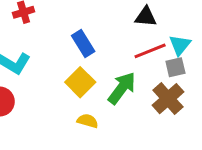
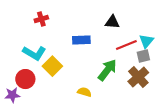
black triangle: (146, 17) -> (112, 22), moved
blue rectangle: (83, 43) -> (81, 40), turned -60
yellow square: (80, 82) -> (52, 66), moved

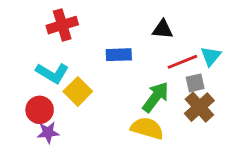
red cross: (41, 19) -> (62, 25), size x1.5
gray square: (143, 56) -> (195, 83), moved
yellow semicircle: (84, 92) -> (147, 128), moved, size x1.6
purple star: (12, 95) -> (48, 132), moved

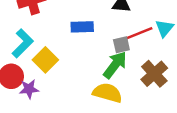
cyan L-shape: (52, 73) -> (23, 43), turned -76
gray square: (195, 83) -> (121, 45), moved
purple star: (48, 132) -> (29, 89), moved

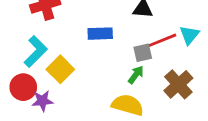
green arrow: (115, 65) -> (136, 75), size x0.6

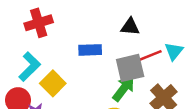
gray square: (143, 53) -> (130, 68), size x1.6
green arrow: (136, 75) -> (124, 89), size x1.5

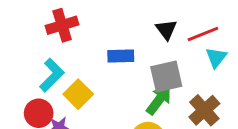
black triangle: (130, 27) -> (166, 30), turned 48
red line: (148, 56) -> (203, 34), moved

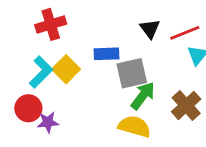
gray square: (166, 77) -> (132, 73), moved
yellow square: (78, 94) -> (66, 69), moved

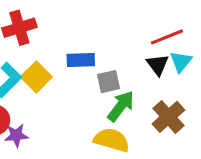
black triangle: (150, 29) -> (158, 65), moved
gray square: (132, 73) -> (109, 82), size x0.7

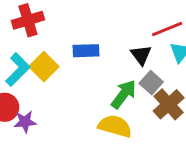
black triangle: (158, 65) -> (141, 55), moved
gray square: (109, 82) -> (151, 83), moved, turned -35

